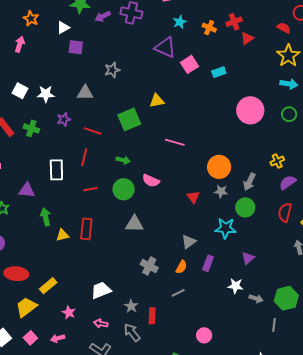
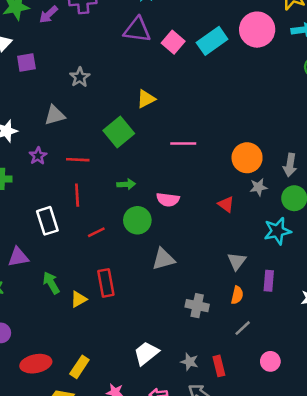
cyan rectangle: (219, 72) -> (212, 41), size x1.6
pink circle: (250, 110) -> (257, 30), moved
pink circle: (204, 335) -> (270, 361), moved

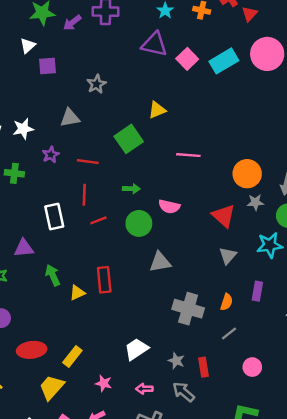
red triangle: (226, 204) -> (224, 216), size x1.5
red line: (96, 232) -> (98, 220), moved
gray triangle: (237, 261) -> (228, 256), moved
gray cross: (197, 306) -> (188, 309), size x1.4

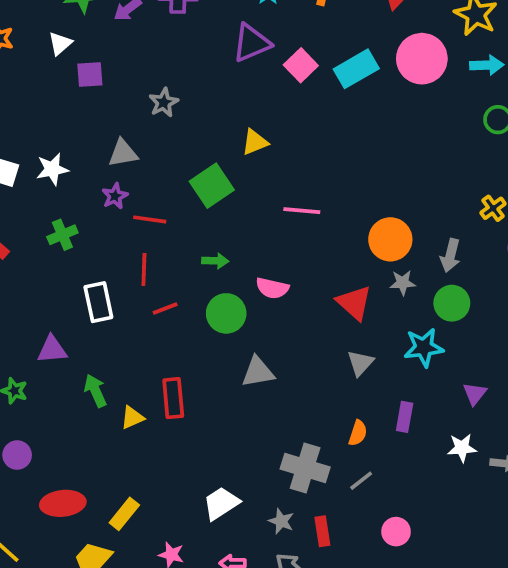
purple triangle: (154, 44) -> (251, 43), turned -36
purple star: (51, 155) -> (115, 196), moved
green cross: (14, 173) -> (62, 235), moved, turned -30
gray cross: (188, 309) -> (305, 468), moved

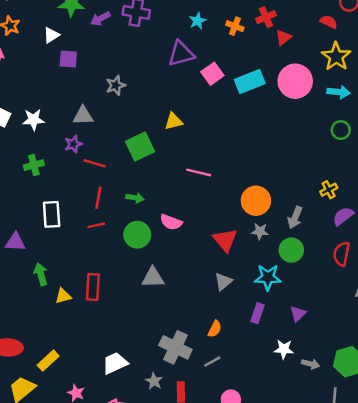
red line: (144, 269) -> (98, 198), moved
purple rectangle: (405, 417) -> (258, 313), moved

